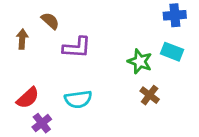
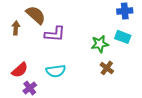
brown semicircle: (50, 21) -> (36, 15), size x1.5
green star: (140, 61) -> (100, 44), turned -30

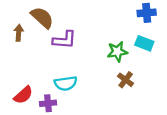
red semicircle: (20, 70) -> (23, 95), moved
purple cross: (30, 88) -> (48, 103), moved, turned 32

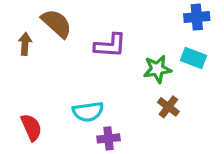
purple L-shape: (64, 40) -> (110, 45), moved
red semicircle: (23, 95) -> (31, 127), turned -72
purple cross: (48, 103) -> (109, 138), moved

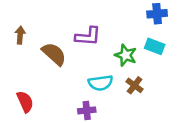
brown semicircle: (57, 23) -> (54, 54), moved
green star: (157, 69) -> (126, 55), turned 30
cyan semicircle: (88, 112) -> (101, 83), moved

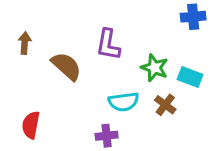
purple L-shape: (88, 36) -> (108, 45), turned 96
cyan rectangle: (155, 46) -> (190, 77), moved
red semicircle: (25, 102) -> (31, 125), turned -145

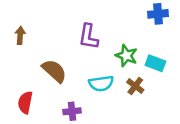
brown semicircle: (66, 66) -> (54, 71), moved
purple cross: (107, 136) -> (72, 111), moved

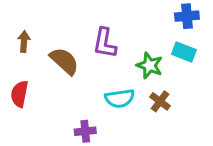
cyan rectangle: (155, 63) -> (184, 52), moved
brown semicircle: (54, 71) -> (64, 61), moved
red semicircle: (25, 102) -> (19, 94), moved

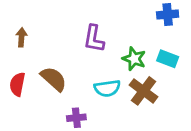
cyan rectangle: (184, 52) -> (168, 59), moved
brown semicircle: (64, 61) -> (54, 79), moved
brown cross: (160, 101) -> (143, 91), size x1.5

